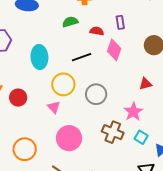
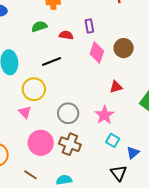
pink diamond: (114, 50) -> (97, 52), moved
gray circle: (96, 94) -> (68, 113), moved
brown cross: (113, 132) -> (70, 144), moved

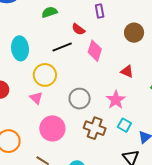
red semicircle: (66, 35) -> (78, 29), moved, turned -152
pink diamond: (97, 52) -> (95, 51), moved
red triangle: (116, 87) -> (127, 72), turned 40
brown cross: (70, 144) -> (95, 128), moved

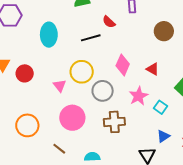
pink diamond: (95, 51) -> (123, 65), moved
yellow circle: (45, 75) -> (82, 72), moved
cyan square: (124, 125) -> (160, 107), moved
brown cross: (95, 128) -> (114, 122), turned -30

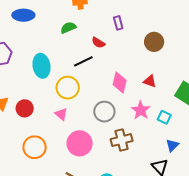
yellow circle: (82, 72) -> (68, 88), moved
orange circle: (27, 125) -> (35, 147), moved

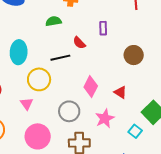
cyan square: (164, 117) -> (135, 131), moved

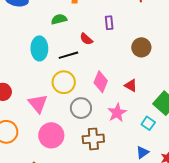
cyan ellipse: (19, 52) -> (39, 48), moved
yellow circle: (39, 79) -> (64, 82), moved
pink triangle: (27, 104) -> (38, 103), size x1.5

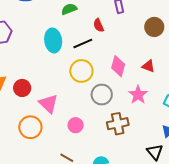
red semicircle: (86, 39) -> (99, 25), turned 32
pink triangle: (38, 103) -> (48, 104), moved
pink circle: (51, 135) -> (76, 125), size x0.6

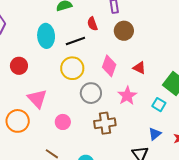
brown circle: (154, 27) -> (124, 31), moved
red circle: (22, 88) -> (19, 66), moved

